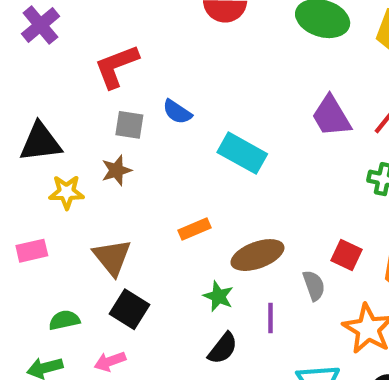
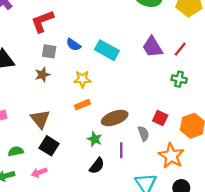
cyan rectangle: (242, 153) -> (107, 50), moved
yellow star: (67, 192) -> (82, 79), moved

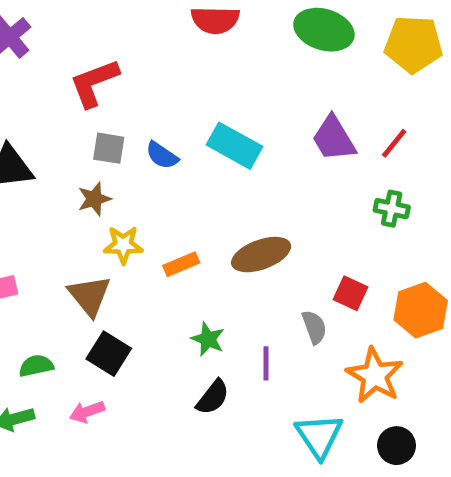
blue semicircle: (74, 45) -> (162, 155), moved
yellow star: (82, 79) -> (123, 245), moved
brown ellipse: (115, 118) -> (261, 255), moved

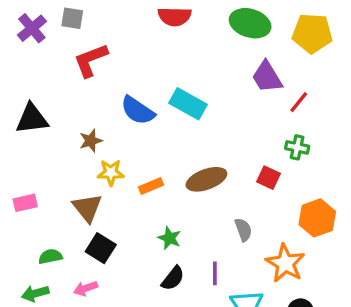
purple trapezoid: (334, 138) -> (267, 77), moved
gray square: (109, 148) -> (72, 18), moved
blue semicircle: (162, 155) -> (138, 110), size x1.5
red square: (351, 293) -> (269, 178), moved
purple line: (266, 363) -> (215, 273), moved

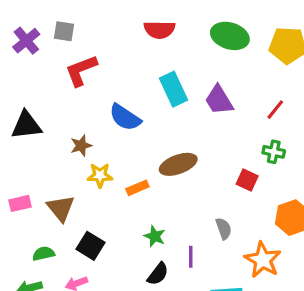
purple trapezoid: (267, 77) -> (219, 100), moved
cyan rectangle: (188, 104) -> (173, 89), moved, turned 36
brown ellipse: (206, 179) -> (178, 164), moved
brown triangle: (87, 208) -> (61, 208), moved
purple line: (215, 273) -> (191, 257), moved

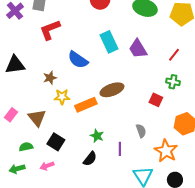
orange rectangle: (137, 188) -> (86, 105), size x1.5
pink rectangle: (20, 203) -> (11, 115), turned -40
black semicircle: (158, 274) -> (90, 159), moved

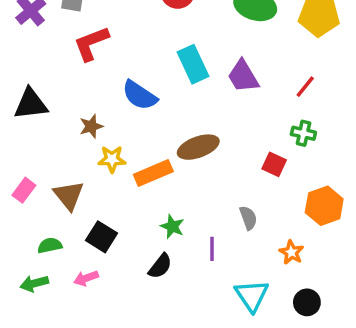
orange star: (166, 151) -> (291, 252), size x0.6

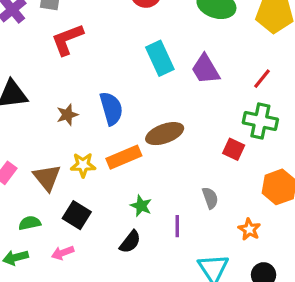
blue semicircle: (140, 95) -> (111, 108), moved, turned -140
green cross: (303, 133) -> (260, 121), size x1.5
yellow star: (112, 159) -> (83, 165), moved

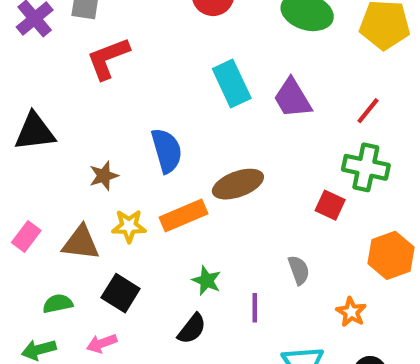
brown star: (67, 115) -> (104, 176), moved
brown triangle: (47, 178) -> (81, 243), turned -44

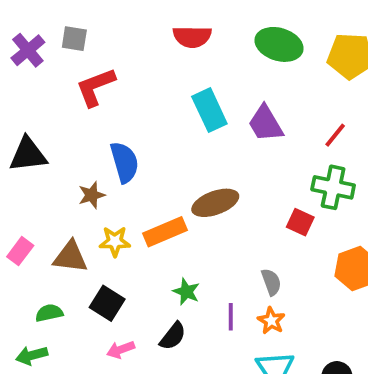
blue semicircle: (167, 151) -> (124, 162), moved
orange star: (351, 312) -> (271, 321), moved
pink arrow: (102, 343) -> (121, 350), moved

